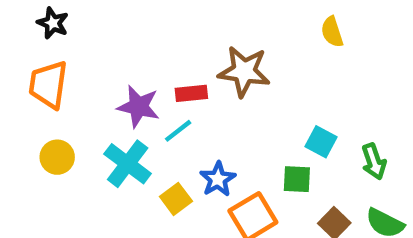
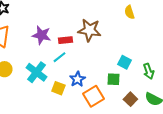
purple star: (139, 107) -> (41, 35), moved
yellow square: (176, 199) -> (58, 88), turned -32

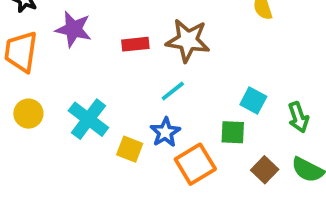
purple star: (41, 35) -> (73, 29), moved
red rectangle: (65, 40) -> (135, 44), moved
cyan line: (59, 57) -> (173, 91), moved

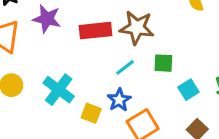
red rectangle: (135, 44) -> (95, 31), size x1.5
cyan square: (253, 100) -> (188, 90), moved, turned 30
green square: (233, 132) -> (163, 63), moved

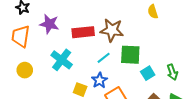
green square: (163, 63) -> (130, 55), size x1.5
cyan cross: (59, 90) -> (62, 60), moved

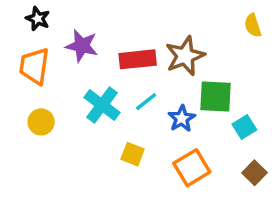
brown star: (112, 30) -> (185, 56), turned -30
cyan line: (104, 58) -> (146, 102), moved
blue star: (100, 80) -> (182, 119), moved

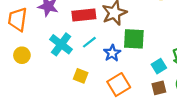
cyan square: (244, 127) -> (159, 66), moved
brown square: (254, 173) -> (159, 88), turned 32

